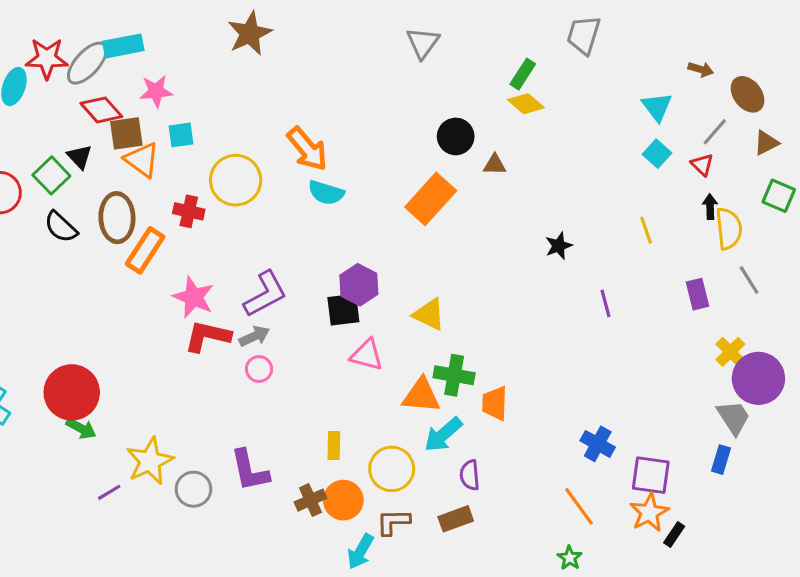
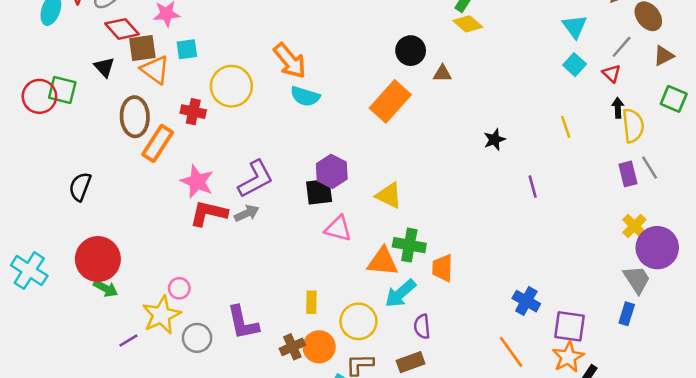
green square: (51, 175) -> (62, 90), moved, turned -32
black semicircle: (61, 227) -> (80, 187), moved, turned 68
purple rectangle: (698, 294) -> (628, 174), moved
pink circle: (259, 369) -> (179, 288), moved

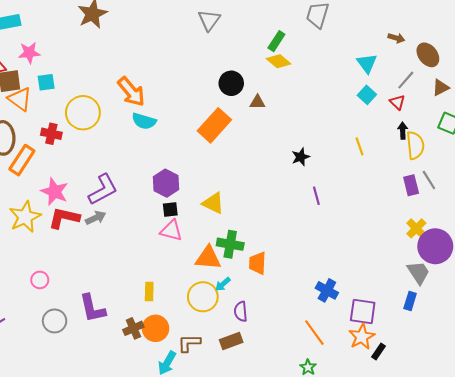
purple line: (533, 187) -> (316, 196), moved
black square: (319, 192) -> (170, 209), moved, size x0.7
cyan arrow: (400, 293) -> (223, 284), size x0.6
yellow star: (161, 315) -> (25, 217), moved
yellow circle: (358, 321) -> (203, 297), moved

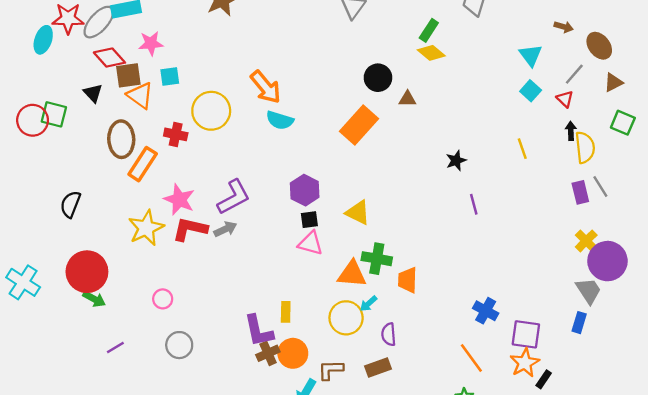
purple L-shape: (92, 308) -> (258, 331), moved

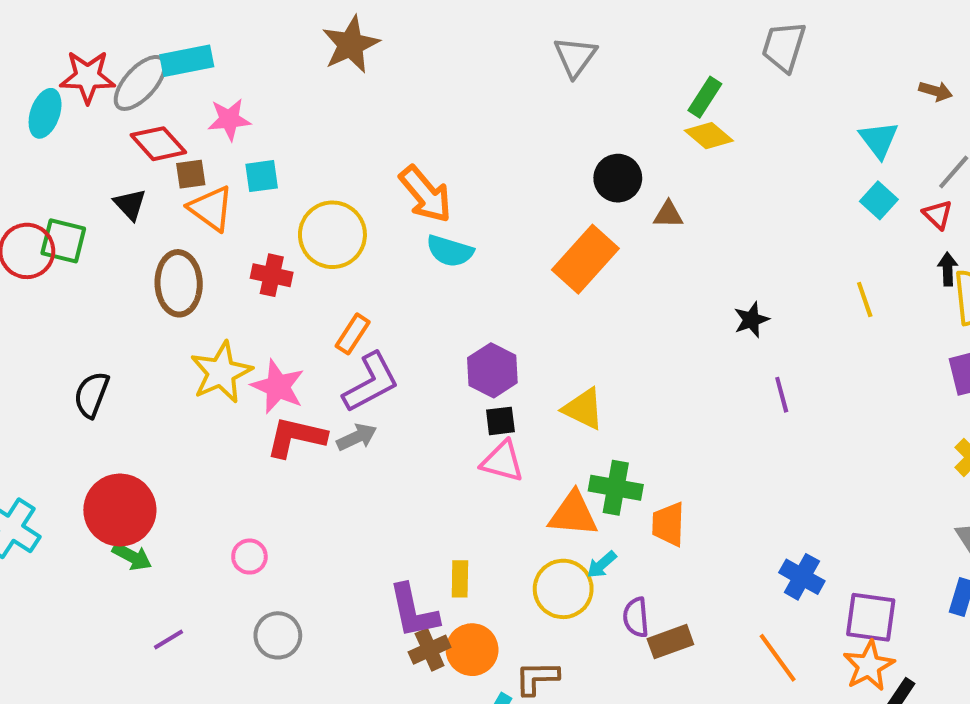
brown square: (128, 75) -> (191, 174), size x0.7
orange rectangle: (143, 164) -> (353, 334), moved, size x0.7
yellow star: (146, 228) -> (221, 372), moved
brown rectangle: (378, 368) -> (670, 642), moved

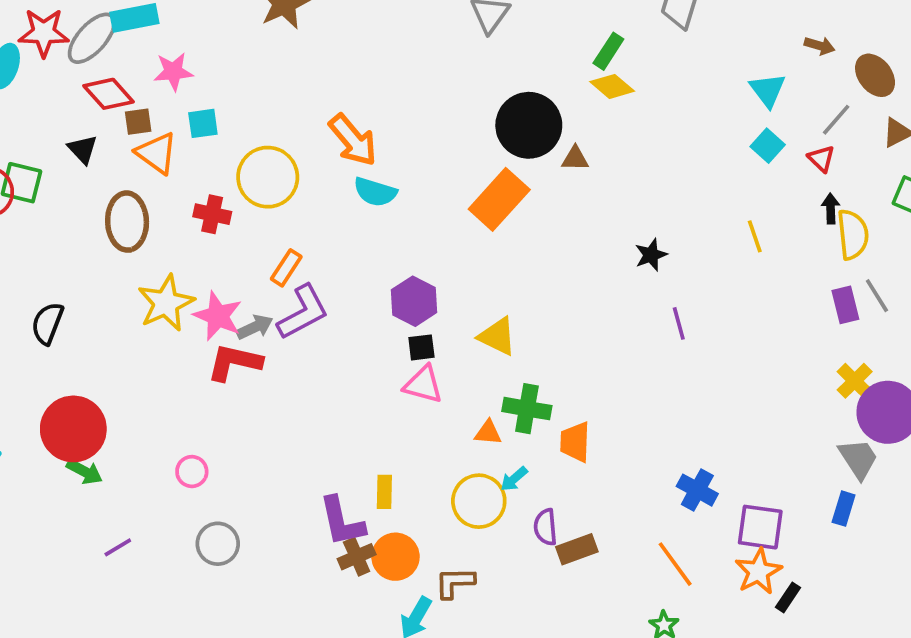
black circle: (618, 178) -> (529, 125), size x1.5
gray arrow: (357, 437) -> (255, 327), moved
orange triangle: (573, 514) -> (488, 433), size x0.6

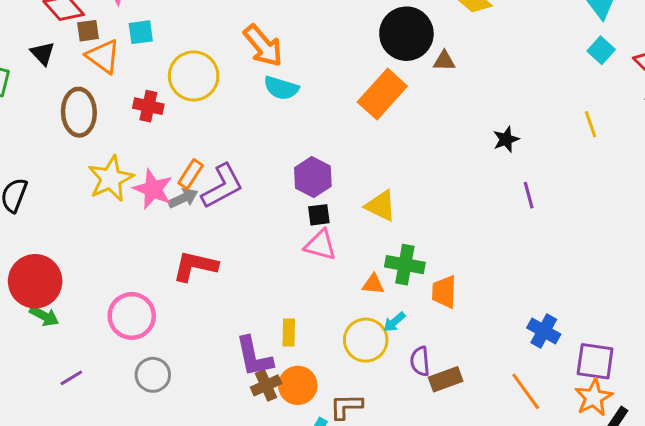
orange rectangle: (286, 268) -> (191, 174), moved
red L-shape: (234, 362) -> (195, 266), moved
pink circle: (192, 472) -> (132, 316), size x1.8

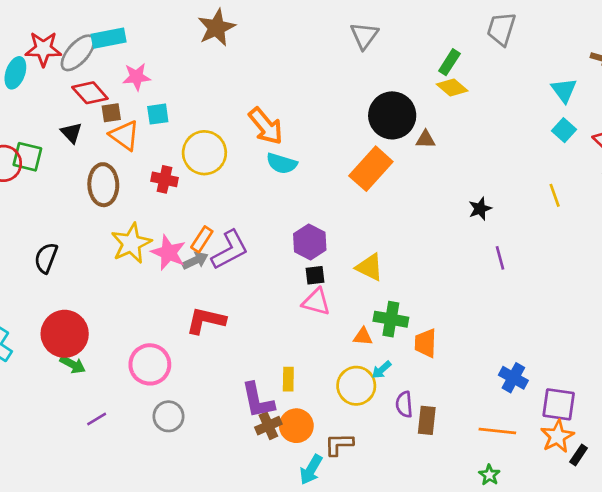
brown rectangle: (446, 379) -> (427, 420), turned -64
orange line: (526, 391) -> (497, 431), turned -48

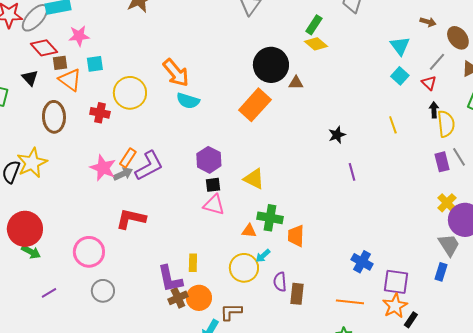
yellow star: (131, 243) -> (32, 163), moved

